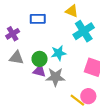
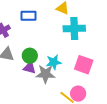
cyan cross: (84, 31) -> (74, 28), turned 30
cyan star: (59, 53) -> (54, 62), moved

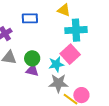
pink square: (84, 65) -> (70, 54), moved, turned 30
gray star: (45, 74) -> (58, 83), moved

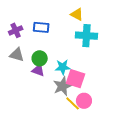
blue rectangle: (30, 18) -> (41, 27), moved
pink square: (70, 54) -> (75, 79), moved, turned -36
gray star: (58, 83) -> (63, 86), turned -30

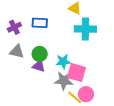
gray star: (63, 86) -> (64, 81), turned 30

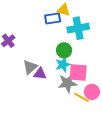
blue rectangle: (40, 23) -> (53, 19), moved
gray triangle: (17, 51) -> (30, 67), moved, turned -42
green circle: (40, 54) -> (64, 50), moved

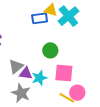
cyan cross: (78, 28) -> (68, 16), moved, turned -30
cyan star: (63, 65) -> (39, 78), moved
gray star: (68, 83) -> (21, 93), moved, turned 30

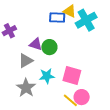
green circle: (50, 50) -> (49, 47), moved
purple triangle: (26, 73) -> (36, 44), moved

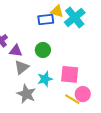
purple triangle: (36, 44) -> (16, 51), moved

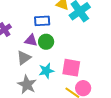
blue rectangle: (46, 20) -> (42, 21), moved
purple triangle: (16, 51) -> (31, 40), moved

